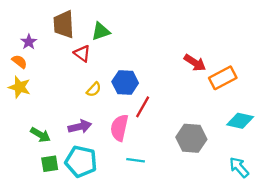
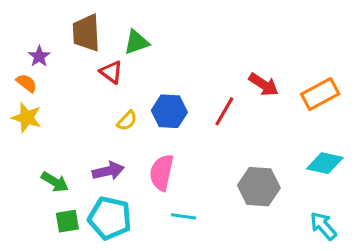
orange rectangle: (223, 78) -> (320, 94), moved
red line: (143, 107) -> (224, 111), moved

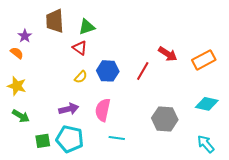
red triangle: (111, 72) -> (80, 48), moved
yellow star: (27, 118) -> (17, 86), moved
green arrow: (55, 182) -> (21, 116), moved

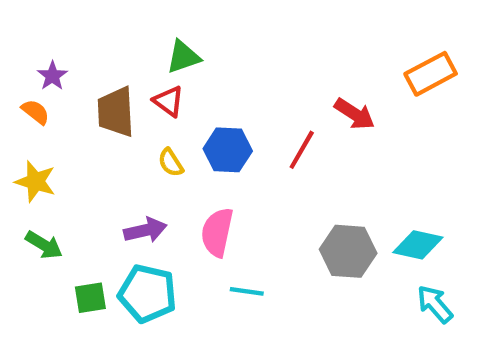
brown trapezoid: (55, 21) -> (116, 112), moved
orange rectangle: (204, 60) -> (431, 74), moved
yellow semicircle: (81, 77) -> (171, 163), turned 104
cyan diamond: (207, 104) -> (418, 245), moved

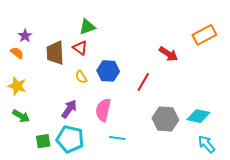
red line: (302, 150) -> (143, 82), moved
purple arrow: (145, 230) -> (69, 109), turned -42

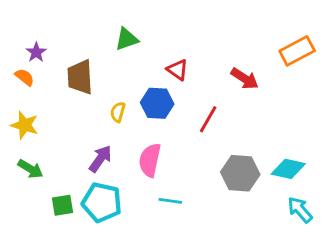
red triangle: (80, 48) -> (178, 70), moved
yellow semicircle: (81, 77) -> (118, 112), turned 48

